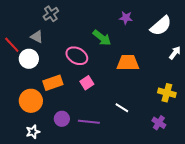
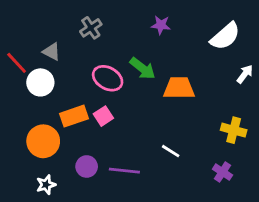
gray cross: (51, 14) -> (91, 28), moved
purple star: (126, 18) -> (161, 25), moved
green arrow: (102, 38) -> (143, 68), moved
pink square: (87, 83) -> (103, 116), moved

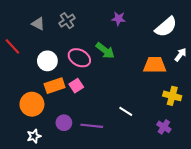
gray triangle: (52, 52) -> (38, 24), moved
white circle: (40, 82) -> (47, 61), moved
orange trapezoid: (179, 88) -> (155, 65), moved

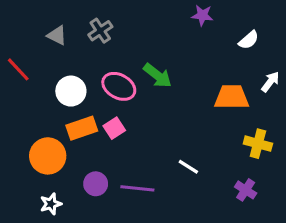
purple star: (119, 19) -> (202, 15), moved
white semicircle: (166, 27) -> (249, 40), size x0.6

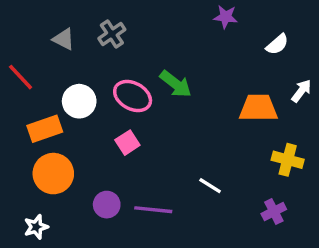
orange rectangle: (82, 128) -> (45, 129), moved
purple cross: (246, 190) -> (274, 211), turned 30
white star: (51, 204) -> (36, 227), moved

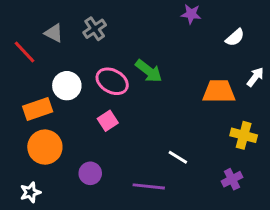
red line: (21, 77) -> (24, 52), moved
purple line: (153, 210) -> (149, 186), moved

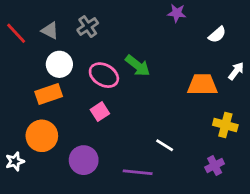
red line: (24, 52) -> (16, 33), moved
white circle: (67, 86) -> (59, 64), moved
orange rectangle: (38, 109) -> (49, 94), moved
purple circle: (90, 173) -> (84, 160), size x1.4
white star: (30, 192) -> (15, 161), moved

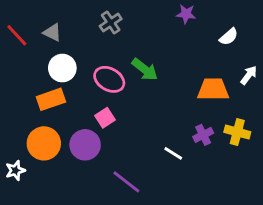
gray cross: (88, 27) -> (111, 22), moved
purple circle: (84, 160) -> (85, 145), moved
purple cross: (215, 165) -> (203, 135), moved
purple line: (138, 172) -> (126, 182), moved, turned 32

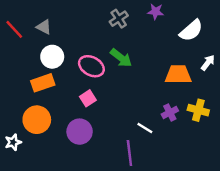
gray cross: (111, 22) -> (119, 19), moved
white semicircle: (229, 37) -> (191, 31), size x1.5
purple circle: (85, 145) -> (80, 132), moved
purple line: (126, 182) -> (129, 153), moved, turned 45

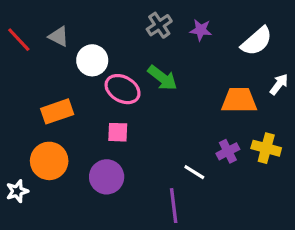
purple star: (156, 12) -> (201, 30), moved
white circle: (52, 57) -> (92, 60), moved
pink square: (88, 98) -> (118, 132), turned 35

